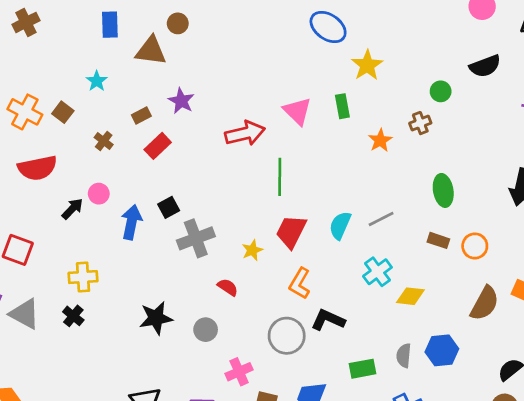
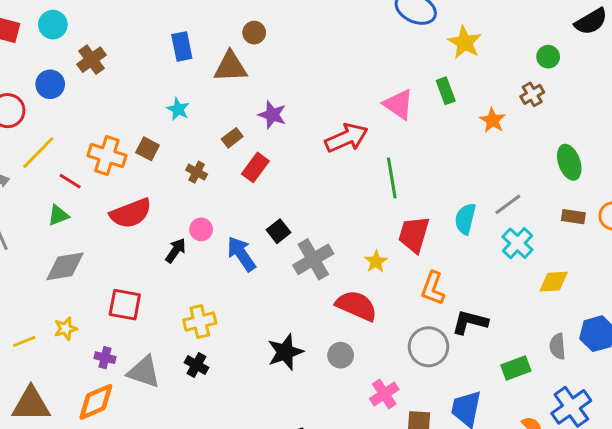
blue arrow: (131, 222) -> (241, 254), turned -36
cyan cross: (377, 272) -> (517, 243), moved
red semicircle: (228, 287) -> (356, 306), size x1.8

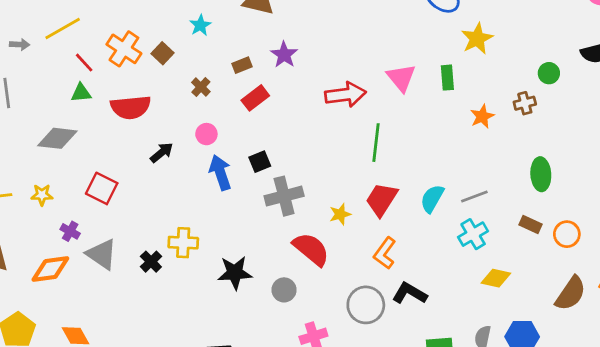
green triangle: (58, 215) -> (81, 93), moved
pink circle: (201, 229) -> (206, 134), moved
yellow cross: (200, 322) -> (183, 243), moved

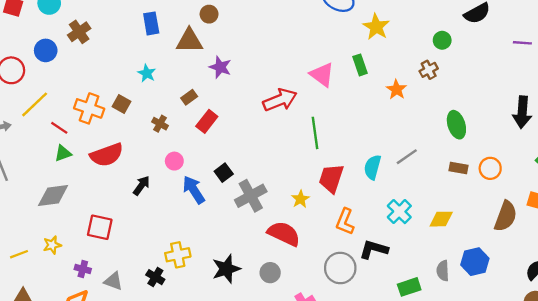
purple star: (284, 55) -> (220, 67), moved
cyan cross: (473, 234) -> (399, 212), moved
gray triangle: (102, 254) -> (113, 281), size x0.7

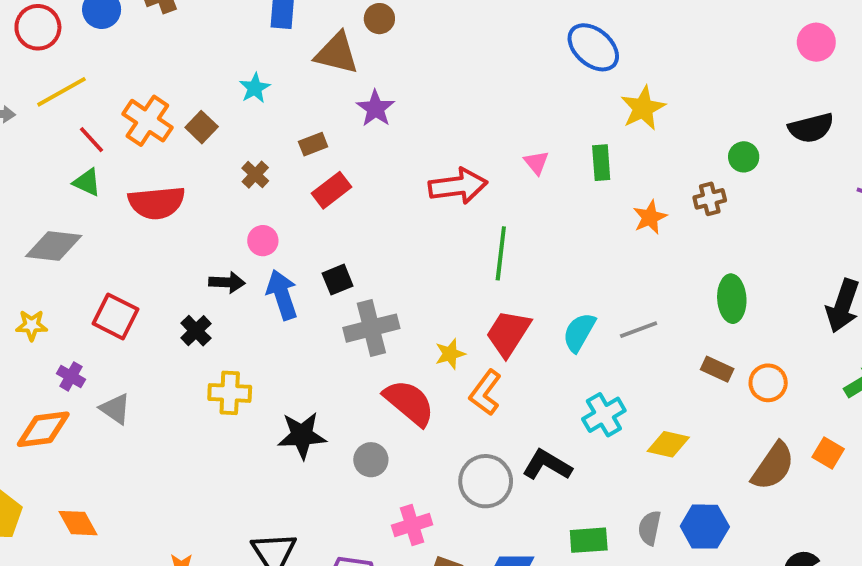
pink triangle: (322, 75) -> (536, 163), size x0.6
green triangle: (63, 153) -> (87, 182), turned 30
black arrow: (141, 186) -> (227, 282), moved, turned 42
orange L-shape: (345, 222) -> (485, 393), moved
black cross: (155, 277) -> (196, 331), moved

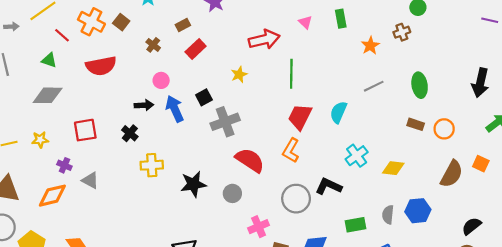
green triangle: (87, 182) -> (49, 60), moved
red square: (116, 316) -> (85, 130), turned -30
gray line: (639, 330) -> (374, 86), moved
yellow star: (450, 354) -> (239, 75), moved

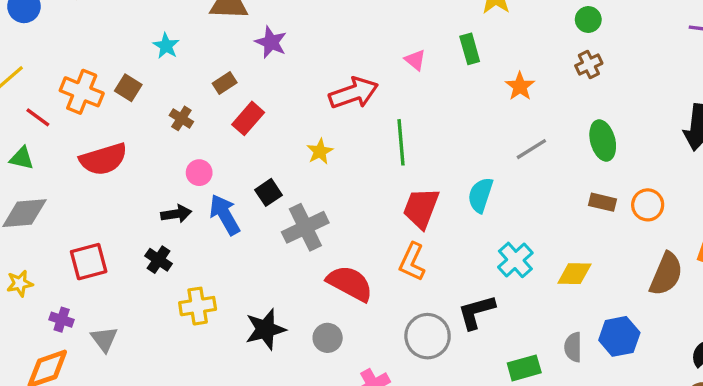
brown cross: (402, 32) -> (589, 64), moved
gray triangle: (90, 180) -> (104, 339), turned 30
black L-shape: (329, 186) -> (476, 312), turned -35

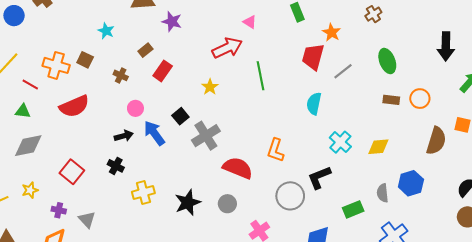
pink triangle: (415, 60) -> (250, 22), moved
red trapezoid: (421, 208) -> (313, 57), moved
red square: (89, 262) -> (72, 172), turned -30

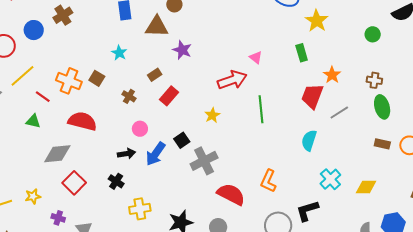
brown cross: (373, 14) -> (374, 80), moved, turned 35
red semicircle: (74, 106) -> (82, 121), turned -148
blue arrow: (154, 133) -> (156, 154), turned -115
gray diamond: (28, 146) -> (57, 154), moved

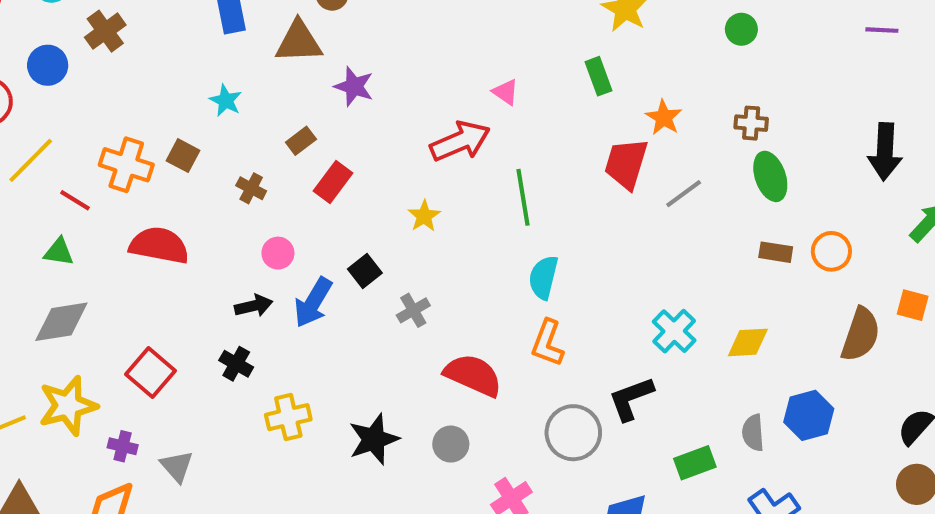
cyan semicircle: (309, 140) -> (543, 277), moved
gray diamond: (57, 154) -> (61, 322), moved
gray cross: (204, 161) -> (413, 310), size x0.6
yellow star: (33, 196) -> (68, 406), size x1.8

